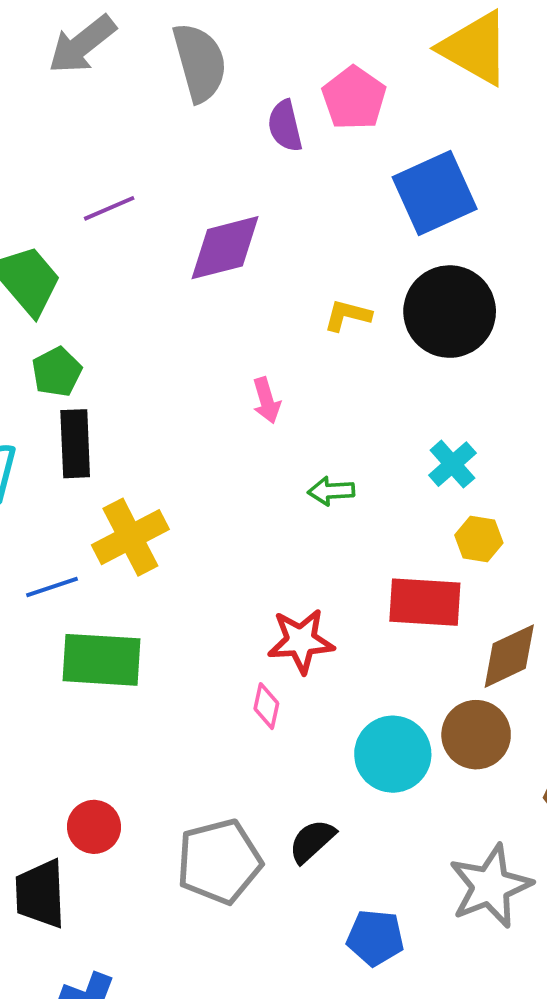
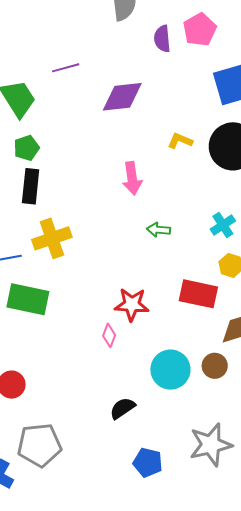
pink arrow: (266, 400) -> (132, 178), size x1.4
brown circle: (476, 735) -> (215, 366), size x0.7
gray pentagon: (219, 861) -> (39, 445), moved

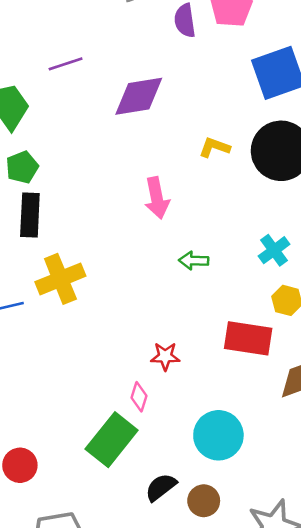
green rectangle: (28, 299) -> (112, 440), moved, turned -60
red star: (132, 304) -> (165, 356), size x0.7
brown circle: (215, 366) -> (204, 501), moved

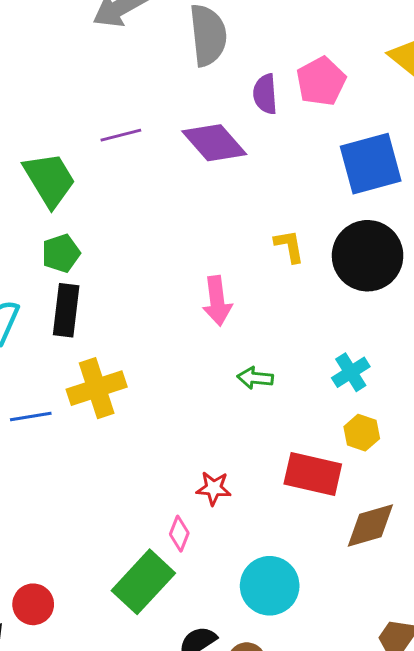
purple diamond: (139, 96) -> (214, 143), moved, turned 54
yellow L-shape: (214, 147) -> (289, 246), turned 56

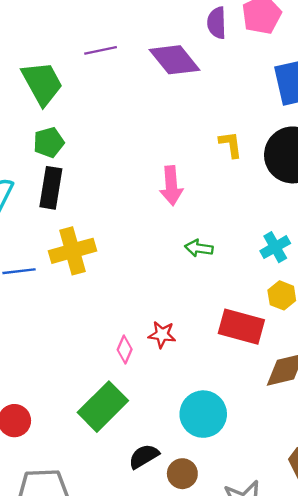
pink diamond: (179, 534) -> (125, 349), moved

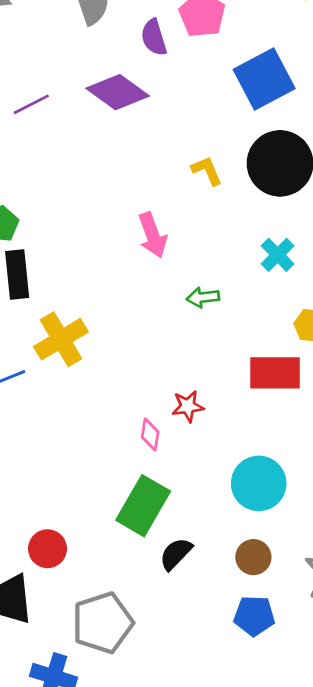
cyan cross: (275, 247) -> (278, 255), moved
black semicircle: (144, 456) -> (176, 554), moved

